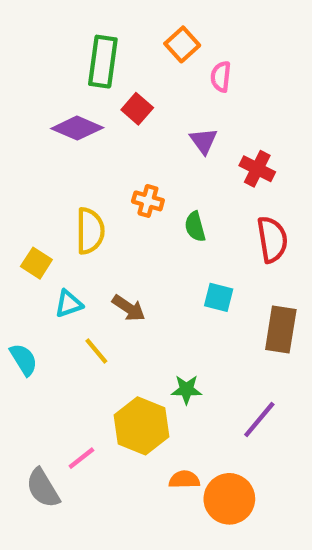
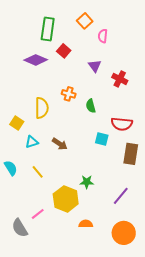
red semicircle: (272, 239) -> (122, 124), moved, turned 105
yellow line: (96, 351) -> (38, 172), moved
orange circle: (229, 499) -> (124, 233), moved

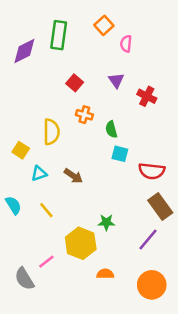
red square: (64, 51) -> (75, 83), moved
purple diamond: (36, 60) -> (24, 51), moved, turned -50
red semicircle: (122, 124) -> (152, 171), moved
cyan square: (102, 139) -> (120, 154), moved
brown rectangle: (131, 154) -> (160, 207), moved, turned -45

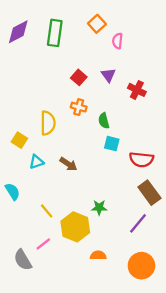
purple diamond: (24, 51) -> (18, 32), moved
red square: (75, 83) -> (79, 77), moved
yellow line: (46, 210) -> (47, 211), moved

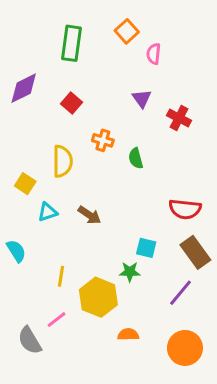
purple diamond: (18, 32) -> (24, 88), moved
red square: (79, 77) -> (71, 103), moved
cyan square: (112, 144) -> (146, 248), moved
yellow line: (47, 211) -> (61, 276), turned 49

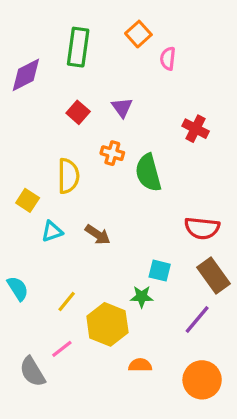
purple diamond: (24, 88) -> (26, 75), moved
purple triangle: (142, 99) -> (122, 107), moved
green semicircle: (136, 158) -> (148, 173), size x1.6
cyan semicircle: (16, 251) -> (18, 288), moved
yellow line: (61, 276) -> (67, 302), turned 30

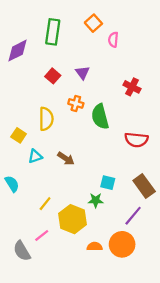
red semicircle: (202, 228) -> (136, 140), moved
cyan semicircle: (18, 288) -> (12, 184), moved
orange circle: (202, 380) -> (122, 244), moved

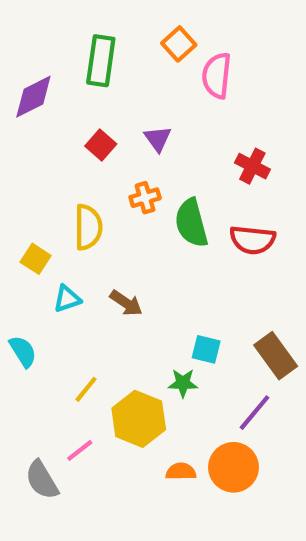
pink semicircle: (113, 40) -> (217, 76), size x1.5
orange cross: (76, 103) -> (145, 198), turned -32
red semicircle: (136, 140) -> (252, 240), moved

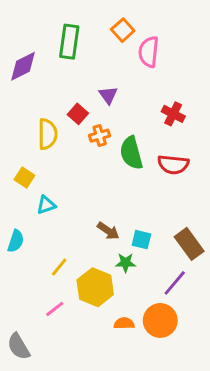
red square: (101, 145) -> (78, 114), moved
yellow semicircle: (88, 227) -> (48, 134), moved
brown arrow: (126, 303) -> (108, 231), moved
cyan semicircle: (23, 351) -> (16, 241), turned 50
gray semicircle: (42, 480) -> (19, 346), moved

